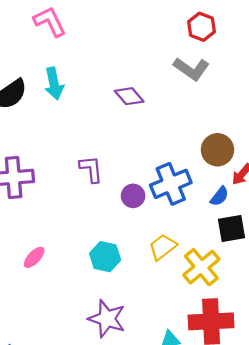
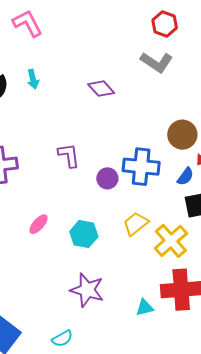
cyan arrow: (54, 84) -> (33, 79), size x0.7
blue cross: (171, 184) -> (141, 167), turned 30
pink ellipse: (34, 257) -> (39, 224), moved

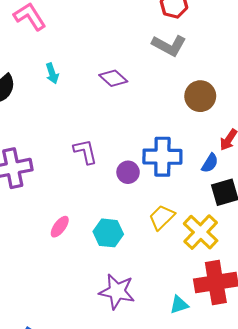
cyan arrow: (33, 79) -> (52, 73), moved
brown circle: (182, 135) -> (200, 96), moved

